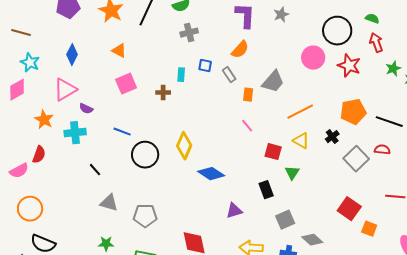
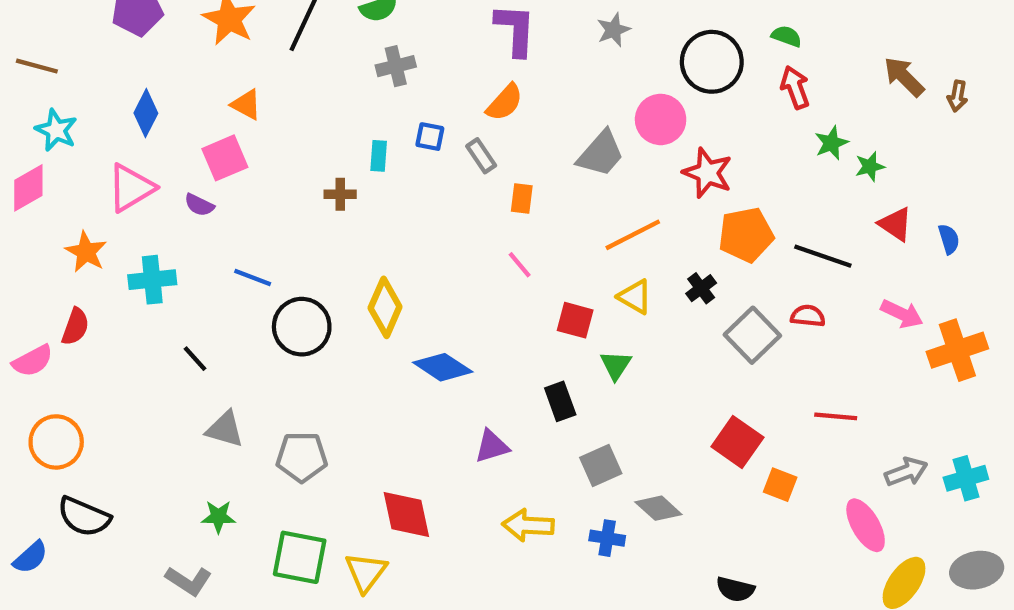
gray star: (281, 15) -> (614, 30), moved
red star: (349, 66) -> (708, 173), moved
gray trapezoid: (273, 82) -> (601, 154), moved
pink square: (126, 84) -> (225, 158), moved
purple semicircle: (86, 109) -> (199, 205), moved

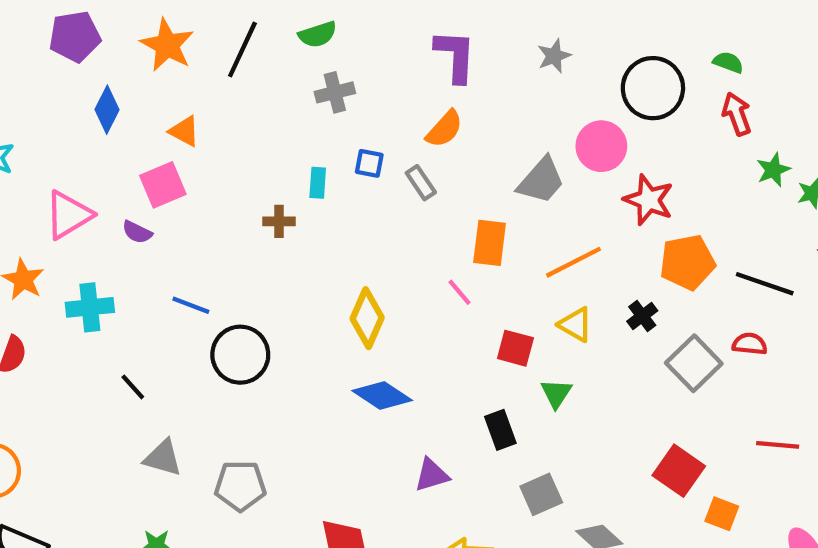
blue diamond: (146, 113) -> (107, 110), moved
orange rectangle: (522, 198) -> (490, 243), moved, size x1.5
yellow diamond: (385, 307) -> (367, 318), moved

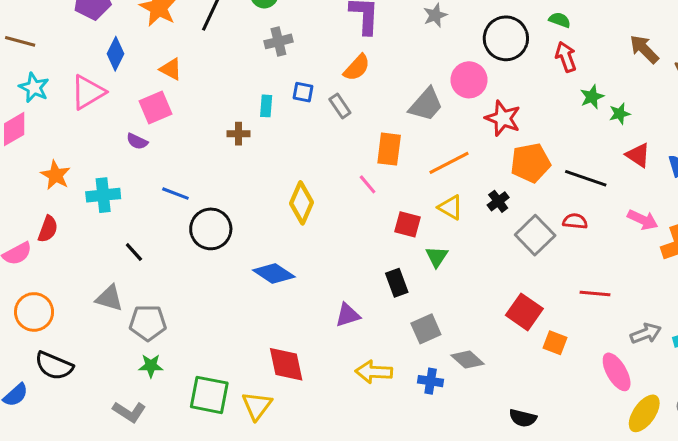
pink triangle: (68, 215) -> (88, 92), moved
blue diamond: (382, 395) -> (274, 274), moved
gray triangle: (163, 458) -> (109, 298), moved
gray pentagon: (240, 486) -> (148, 323), moved

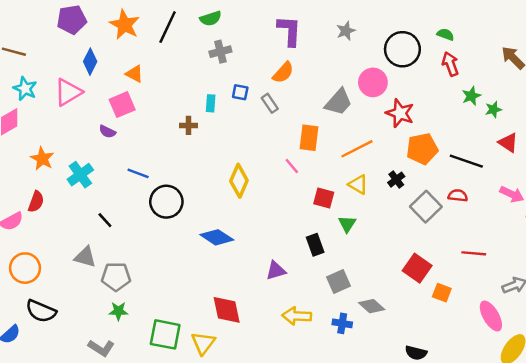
cyan cross: (103, 195) -> (80, 175), turned -30

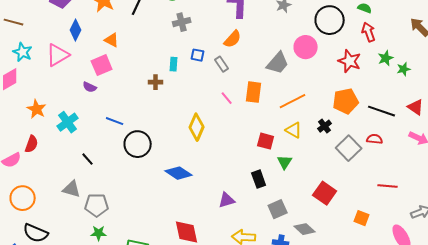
red star: (400, 113) -> (350, 61), moved
red triangle: (508, 143) -> (416, 107), moved
pink line: (292, 166) -> (227, 98), moved
red square: (417, 268) -> (325, 193), moved

